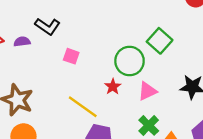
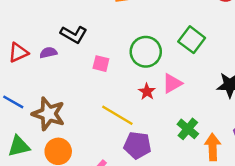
green circle: (130, 61) -> (146, 52), moved
pink triangle: (147, 91) -> (172, 83), moved

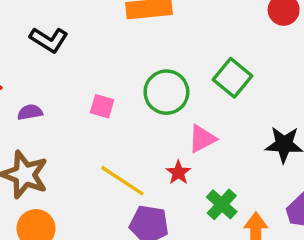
black L-shape: (74, 34) -> (49, 40), moved
purple semicircle: (48, 53) -> (30, 112), moved
red star: (147, 92) -> (178, 173), moved

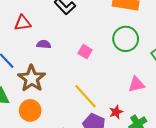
green circle: (166, 92) -> (126, 39), moved
red star: (178, 173) -> (116, 112), moved

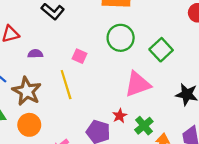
pink triangle: (136, 84) -> (138, 84), size x1.5
yellow line: (86, 96) -> (66, 85), moved, turned 32

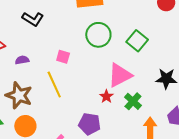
red star: (120, 116) -> (106, 96), moved
green cross: (144, 126) -> (133, 101), moved

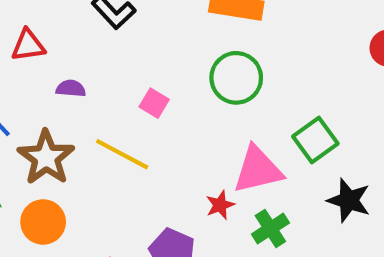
green square: (137, 41) -> (315, 140), moved
yellow line: (54, 85) -> (122, 154), turned -52

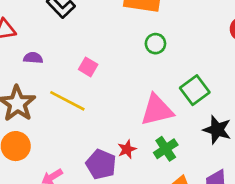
green circle: (236, 78) -> (155, 44), moved, size x0.6
red star: (220, 205) -> (127, 149), moved

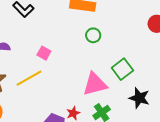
yellow line: (67, 101) -> (29, 78), turned -56

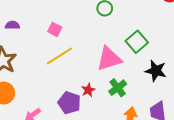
yellow line: (29, 78) -> (59, 56), moved

